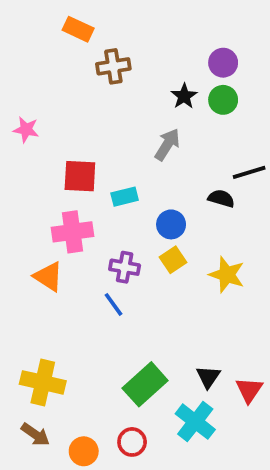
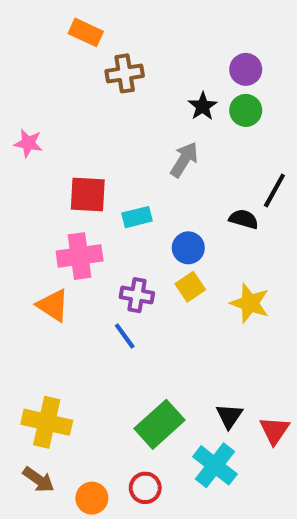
black line: (249, 172) -> (274, 190), turned -44

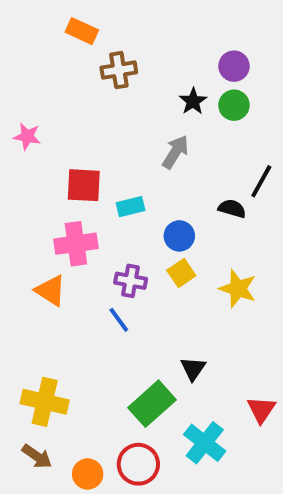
black triangle: (229, 416) -> (193, 369), moved
red circle: (145, 488) -> (138, 464), size x1.4

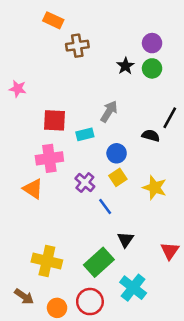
gray arrow: (175, 152) -> (109, 111), moved
purple cross: (131, 281) -> (85, 182), turned 30
blue line: (119, 320) -> (105, 207), moved
yellow cross: (45, 402) -> (47, 261), moved
red triangle: (261, 410) -> (170, 251), moved

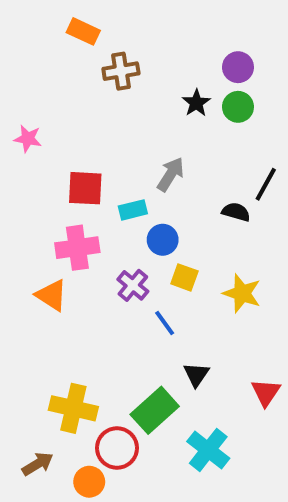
blue circle: (117, 153) -> (163, 240), moved
yellow square: (118, 177) -> (184, 277), turned -36
brown arrow: (24, 296) -> (38, 464), turned -66
red circle: (90, 302) -> (117, 448), moved

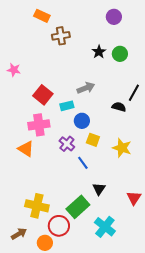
purple circle: (238, 67) -> (114, 17), moved
gray arrow: (171, 174) -> (86, 88), turned 36
red square: (85, 188) -> (43, 95), turned 36

